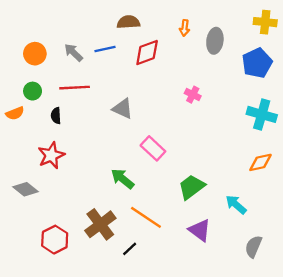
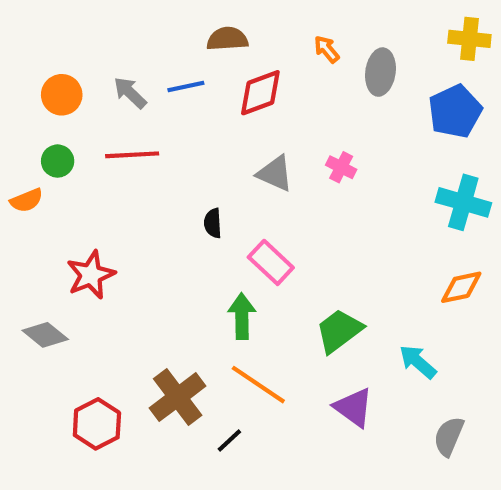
orange arrow: (185, 28) -> (327, 49), turned 133
gray triangle: (123, 109) -> (275, 173), moved
black semicircle: (56, 116) -> (213, 223), moved
green arrow: (123, 179) -> (242, 316), moved, turned 50

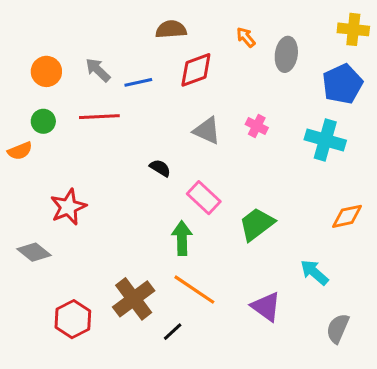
blue line: (186, 87) -> (138, 82), moved
cyan cross: (463, 202) -> (325, 140), moved
black semicircle: (213, 223) -> (160, 168), turned 125
green trapezoid: (339, 331) -> (257, 224), moved

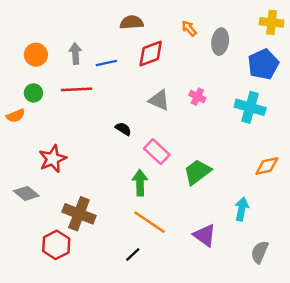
gray arrow: (98, 70) -> (75, 53), turned 42
cyan arrow: (314, 272) -> (242, 209), turned 60
brown cross: (134, 299) -> (79, 214), moved, turned -32

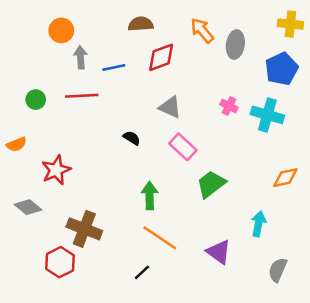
orange arrow: (189, 28) -> (202, 30), size x1.5
orange circle: (36, 55) -> (61, 30), moved
pink cross: (197, 97) -> (229, 106), moved
orange semicircle: (16, 116) -> (16, 144), moved
pink rectangle: (157, 152) -> (183, 147), moved

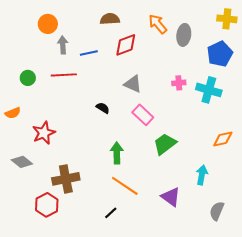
pink cross: (229, 106) -> (179, 83), turned -32
brown cross: (84, 229) -> (66, 179), turned -32

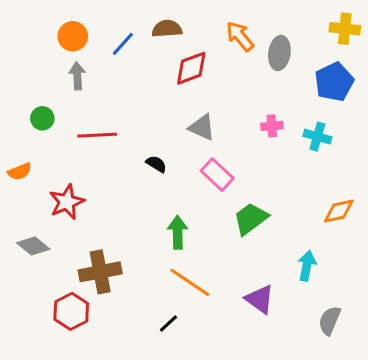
gray arrow: (63, 45) -> (77, 76), moved
blue line: (89, 53) -> (123, 44), moved, turned -36
red line: (64, 75) -> (97, 135), moved
cyan cross: (209, 90) -> (317, 137), size x0.7

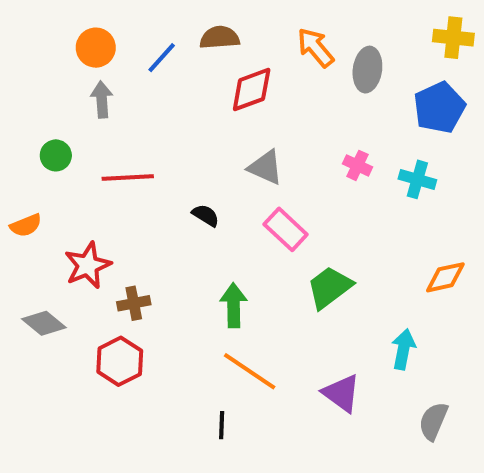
pink cross: (272, 126) -> (357, 165), turned 30
brown cross: (100, 272) -> (134, 303), moved, size x0.6
red hexagon: (71, 311) -> (120, 361), moved
black line: (168, 323) -> (222, 425), turned -45

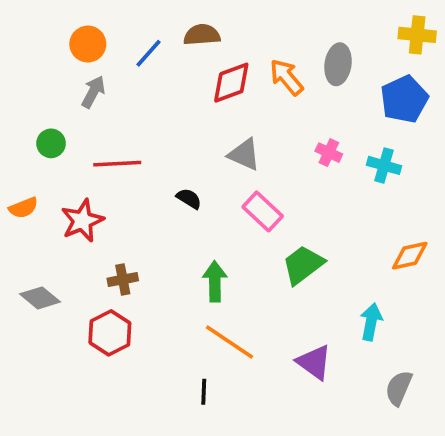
orange arrow: (315, 48) -> (286, 77), moved
gray arrow: (102, 100) -> (93, 92), turned 32
red star: (88, 265) -> (82, 221), moved

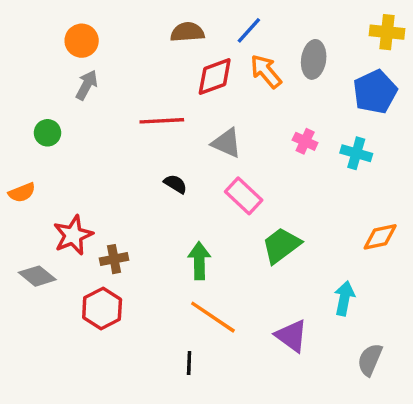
blue line: (149, 53) -> (249, 30), moved
red line: (117, 164) -> (162, 121), moved
red star: (82, 221) -> (73, 235), moved

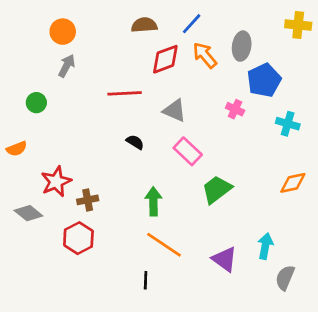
blue pentagon: (375, 92) -> (264, 80), moved
cyan cross: (356, 153) -> (288, 124), moved
cyan arrow: (344, 298) -> (265, 246), moved

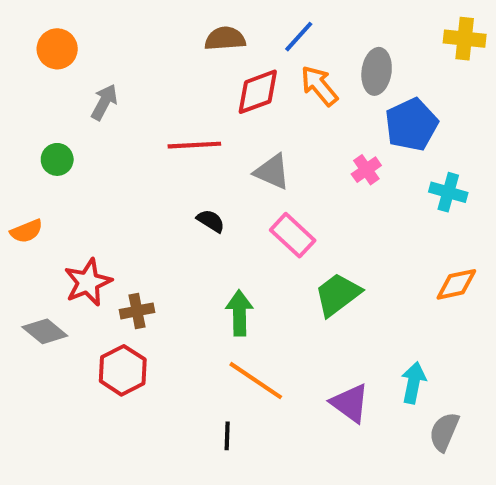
orange circle: (63, 32) -> (57, 49), moved
pink cross: (235, 109) -> (366, 170), turned 30

